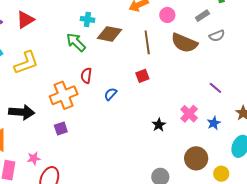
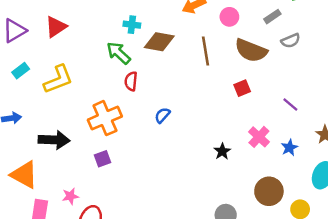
red semicircle: (86, 76) -> (131, 81), moved
red square: (142, 76) -> (242, 88), moved

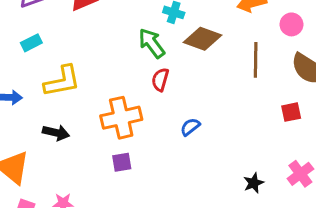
yellow L-shape: (58, 79) -> (62, 81), moved
black arrow: (54, 140) -> (56, 133), size x0.7
purple square: (103, 159) -> (122, 162), moved

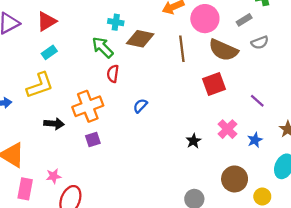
pink circle: (291, 24) -> (205, 19), size x1.6
cyan rectangle: (31, 43) -> (49, 52), moved
red square: (291, 112) -> (214, 84), size x1.5
black arrow: (56, 133) -> (54, 124), moved

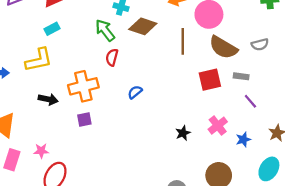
gray rectangle: (244, 20) -> (241, 76), moved, turned 32

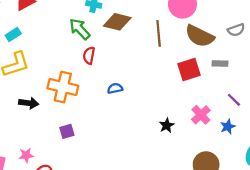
cyan rectangle: (52, 29) -> (13, 35), moved
orange cross: (83, 86) -> (63, 87), turned 32
blue semicircle: (135, 92) -> (115, 88), turned 32
purple line: (250, 101) -> (234, 100), moved
purple square: (84, 120) -> (67, 131), moved

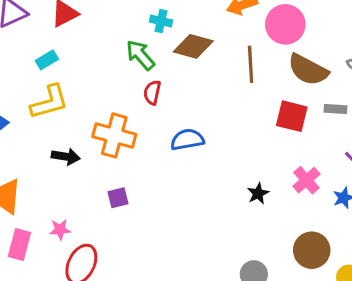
red square: (189, 69) -> (292, 116), turned 30
blue semicircle: (115, 88) -> (187, 140), size x1.5

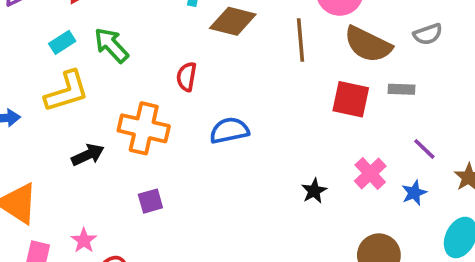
green arrow: (140, 55) -> (111, 45), moved
black arrow: (66, 157) -> (88, 155), turned -32
pink star: (60, 230) -> (84, 240), turned -30

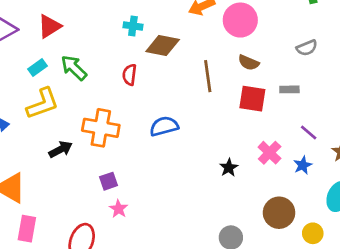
brown line: (301, 40) -> (208, 76), moved
brown semicircle: (368, 44) -> (249, 63), moved, size x0.6
red semicircle: (187, 77) -> (130, 75), moved
pink star: (84, 240) -> (118, 209), moved

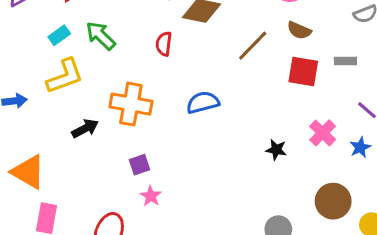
brown line: (208, 76) -> (253, 46), turned 52
black star: (229, 168) -> (276, 150), turned -30

